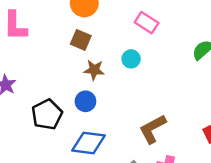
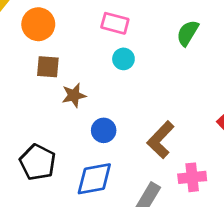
cyan circle: (131, 59) -> (123, 59), moved
blue circle: (85, 101) -> (104, 130), moved

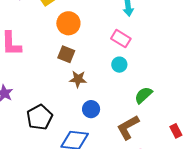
green semicircle: (188, 33) -> (143, 95), moved

